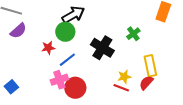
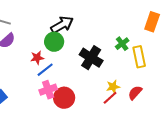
blue line: (67, 60) -> (45, 70), moved
yellow rectangle: (150, 66) -> (139, 57), moved
red line: (121, 88) -> (110, 98), turned -63

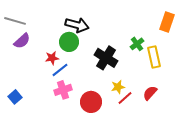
black arrow: (62, 25) -> (77, 25), turned 45
yellow star: (113, 87) -> (118, 87), moved
red circle: (64, 98) -> (91, 102), moved

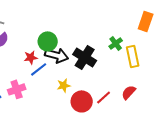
black arrow: (77, 25) -> (57, 55), moved
yellow star: (118, 87) -> (64, 85), moved
pink cross: (63, 90) -> (17, 89), moved
red circle: (91, 102) -> (82, 101), moved

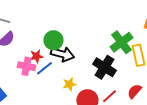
green cross: (116, 43) -> (121, 42), size x1.6
black cross: (85, 57) -> (104, 67), moved
pink cross: (17, 89) -> (26, 66), moved, turned 30

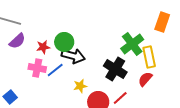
red star: (36, 56) -> (43, 47), moved
red semicircle: (134, 91) -> (145, 79), moved

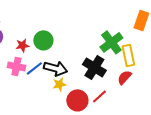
black arrow: (73, 56) -> (55, 68), moved

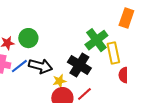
red semicircle: (124, 77) -> (123, 75), moved, turned -42
yellow star: (59, 84) -> (59, 81), moved

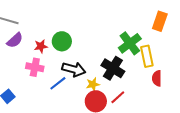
blue line: (19, 66) -> (58, 83), moved

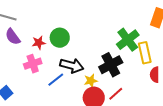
purple semicircle: (15, 40) -> (13, 37), turned 96
pink cross: (35, 67) -> (33, 64), turned -30
black cross: (113, 68) -> (111, 65), turned 30

